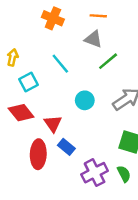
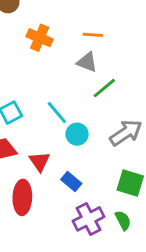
cyan line: (60, 64) -> (57, 113), moved
blue rectangle: (66, 147) -> (71, 182), moved

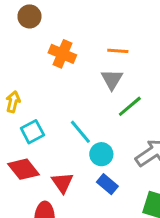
gray triangle: (87, 62) -> (112, 79), turned 40
blue rectangle: (71, 182) -> (107, 184), moved

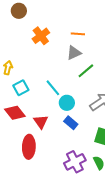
orange cross: (62, 54) -> (41, 36), turned 30
gray triangle: (112, 79) -> (74, 53), turned 35

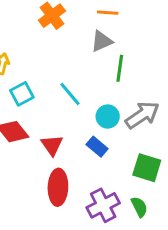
green line: (86, 71) -> (120, 68), turned -42
cyan circle: (67, 103) -> (108, 117), moved
red ellipse: (29, 147) -> (58, 187), moved

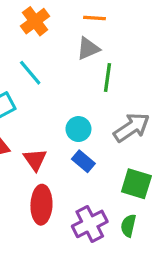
cyan line: (70, 94) -> (30, 73), moved
cyan circle: (108, 117) -> (78, 129), moved
green semicircle: (139, 207) -> (128, 226), turned -140

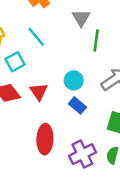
gray triangle: (88, 49) -> (81, 18), turned -36
red triangle: (35, 160) -> (39, 92), moved

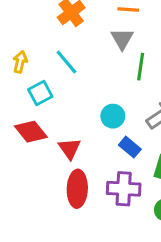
red triangle: (39, 92) -> (70, 149), moved
blue rectangle: (77, 105) -> (130, 147), moved
purple cross: (82, 154) -> (124, 189), moved, turned 30

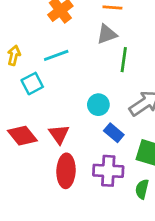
gray triangle: (122, 39) -> (107, 34), turned 40
cyan line: (66, 62) -> (56, 55), turned -70
red diamond: (31, 132) -> (22, 136), moved

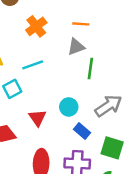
red triangle: (59, 134) -> (37, 118), moved

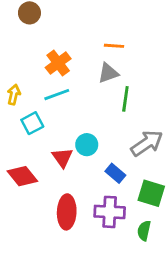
orange cross: (36, 26) -> (58, 63), moved
cyan circle: (69, 107) -> (87, 145), moved

